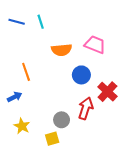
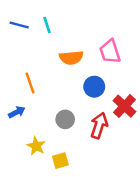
pink trapezoid: (95, 45) -> (110, 52), turned -130
gray circle: (62, 120) -> (65, 119), moved
yellow star: (22, 126) -> (36, 146), moved

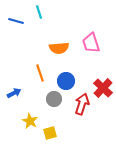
cyan line: (47, 25) -> (39, 12), moved
orange line: (30, 83) -> (40, 73), moved
blue circle: (94, 87) -> (66, 81), moved

